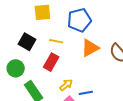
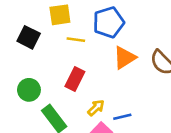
yellow line: (56, 41) -> (76, 40), moved
black square: (27, 42) -> (29, 37), moved

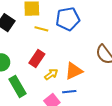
orange triangle: (125, 58) -> (74, 71), moved
yellow arrow: (96, 108) -> (51, 74), moved

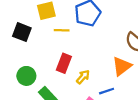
orange triangle: (74, 71) -> (122, 66), moved

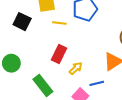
green circle: (26, 76) -> (11, 63), moved

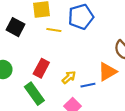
red rectangle: (59, 54) -> (41, 68), moved
blue line: (97, 83) -> (88, 85), moved

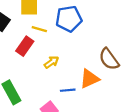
red rectangle: (41, 68) -> (25, 46), moved
yellow arrow: (69, 77) -> (51, 62), moved

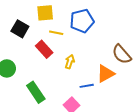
red rectangle: (25, 46) -> (44, 49), turned -72
yellow arrow: (51, 62) -> (70, 62), turned -32

